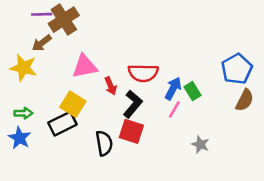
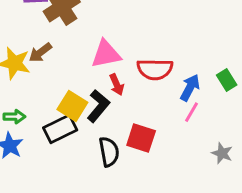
brown arrow: (42, 43) -> (40, 52), moved
pink triangle: (85, 66) -> (106, 54), moved
green rectangle: (193, 91) -> (227, 80), moved
black L-shape: (133, 104) -> (98, 106), moved

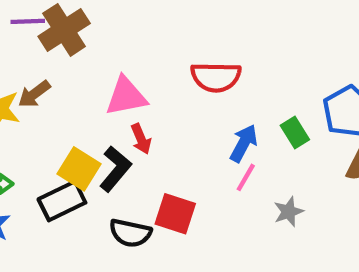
red semicircle: (155, 69) -> (216, 77), moved
black semicircle: (109, 152) -> (130, 233), turned 112
gray star: (222, 153) -> (289, 212), moved, turned 30

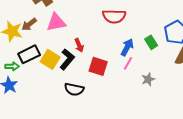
pink triangle: (126, 96) -> (56, 22), moved
black rectangle: (62, 201) -> (29, 54), moved
red square: (175, 214) -> (98, 66), moved

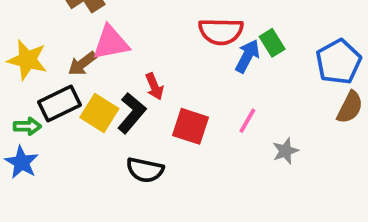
brown arrow: (29, 24) -> (82, 64), moved
green rectangle: (151, 42) -> (272, 43), moved
blue arrow: (127, 47) -> (247, 56), moved

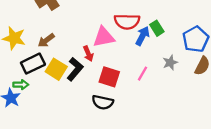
pink triangle: (111, 43) -> (104, 37), moved
green arrow: (27, 126) -> (21, 85), moved
gray star: (285, 151) -> (170, 62), moved
black semicircle: (145, 170) -> (103, 102), moved

